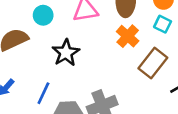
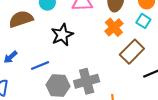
blue line: (43, 93) -> (40, 65), turned 36

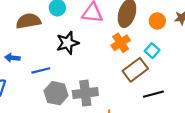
cyan square: (143, 21) -> (152, 51), moved
blue arrow: (11, 57) -> (12, 58), turned 40

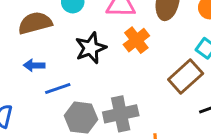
orange cross: (121, 43) -> (136, 40), moved
blue arrow: (12, 58) -> (34, 65), moved

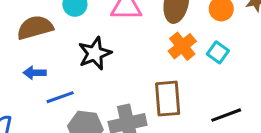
orange cross: (136, 40) -> (182, 46), moved
brown rectangle: (186, 76) -> (168, 99), moved, turned -52

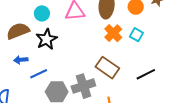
black star: (95, 53) -> (47, 39), moved
brown rectangle: (168, 99) -> (107, 68), turned -45

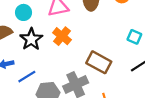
orange cross: (113, 33) -> (62, 36), moved
cyan square: (136, 35) -> (134, 37), moved

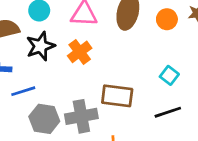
brown rectangle: (99, 62) -> (117, 96), turned -35

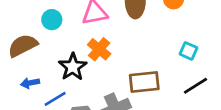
black star: (40, 46) -> (73, 67), moved

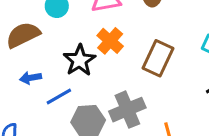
brown rectangle: (144, 82) -> (158, 58), moved, turned -60

